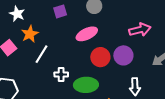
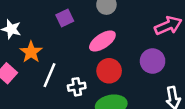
red circle: (100, 57) -> (109, 71), moved
white cross: (61, 74) -> (77, 87), moved

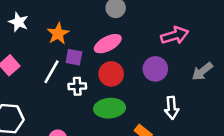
purple square: (65, 18) -> (74, 57), moved, turned 30
orange star: (31, 52) -> (58, 34), moved

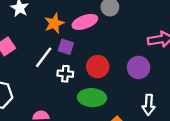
pink ellipse: (108, 44) -> (85, 22), moved

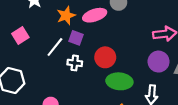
purple circle: (139, 67) -> (159, 62), moved
green ellipse: (92, 98) -> (119, 81), moved

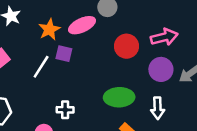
red circle: (105, 57) -> (126, 46), moved
white cross: (75, 63) -> (65, 110), moved

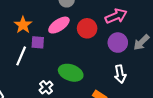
pink ellipse: (82, 25) -> (59, 25), moved
green ellipse: (119, 97) -> (71, 73), moved, turned 30
white cross: (65, 110) -> (46, 87), turned -32

